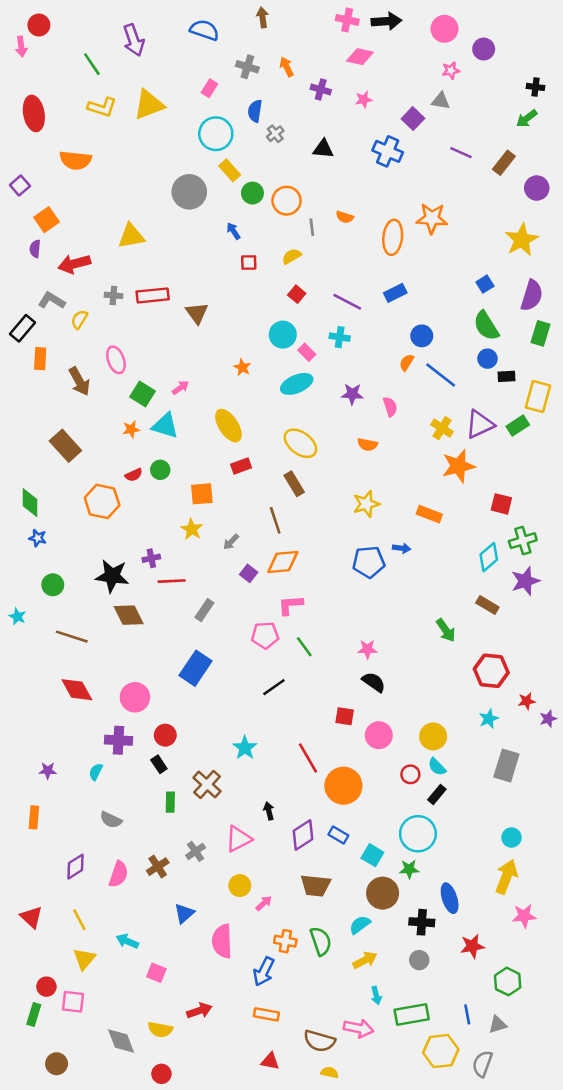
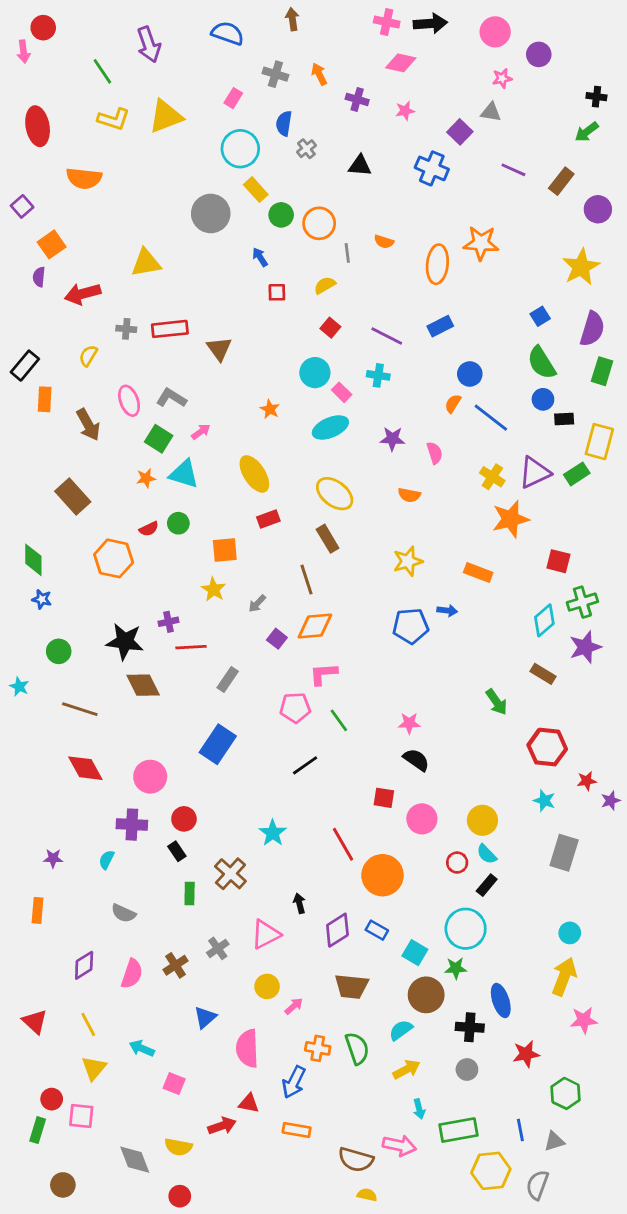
gray L-shape: (52, 300) -> (171, 398), moved
cyan star: (489, 719) -> (544, 801), turned -30
red triangle: (270, 1061) -> (249, 1103), moved

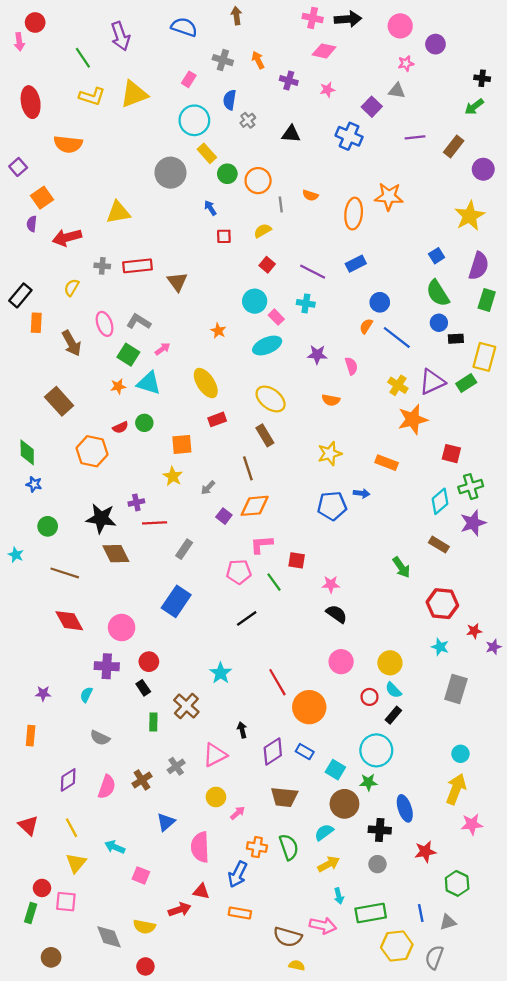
purple line: (513, 170) -> (415, 137), turned -30
red square: (384, 798) -> (297, 560), moved

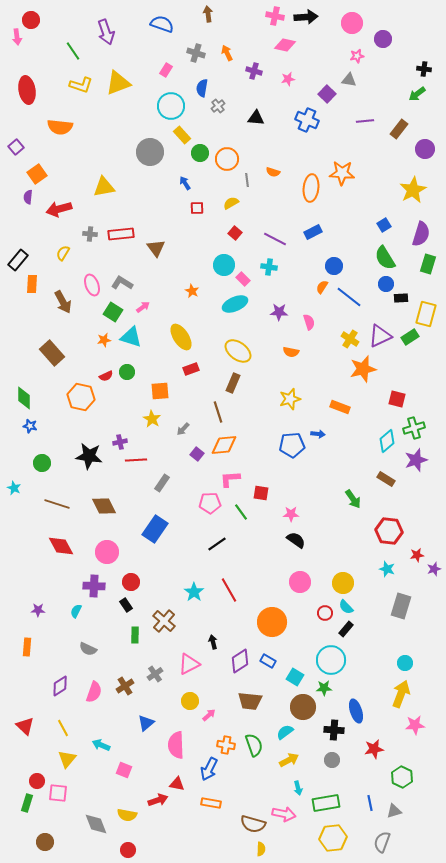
brown rectangle: (265, 435) -> (233, 383), turned 54
brown diamond: (116, 554) -> (104, 506), moved
red line: (277, 682) -> (229, 590), moved
yellow hexagon: (397, 946) -> (333, 838), moved
yellow semicircle: (297, 965) -> (261, 849), turned 80

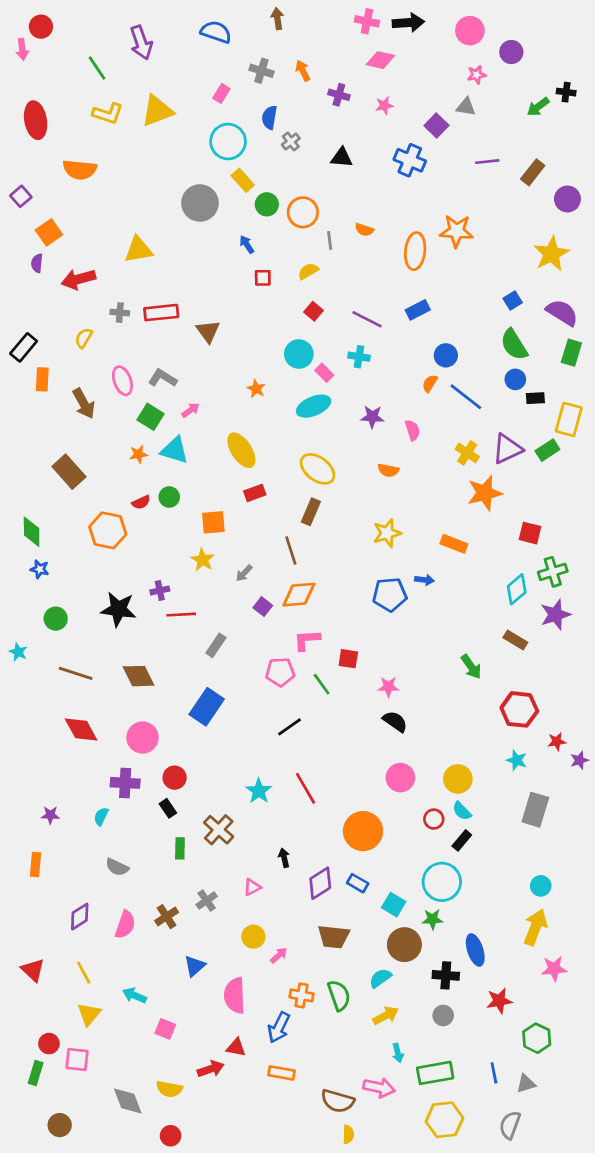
green arrow: (417, 94) -> (538, 107), moved
purple semicircle: (421, 234) -> (562, 313), turned -75
pink triangle: (189, 664) -> (252, 887), size x0.6

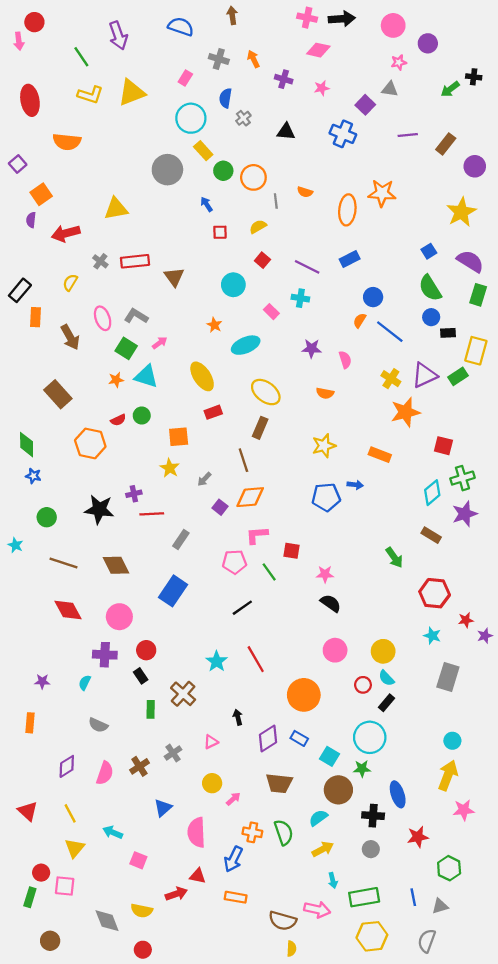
gray cross: (120, 313) -> (100, 261), turned 32
cyan circle: (299, 354) -> (233, 285), moved
cyan ellipse: (314, 406) -> (246, 345), moved

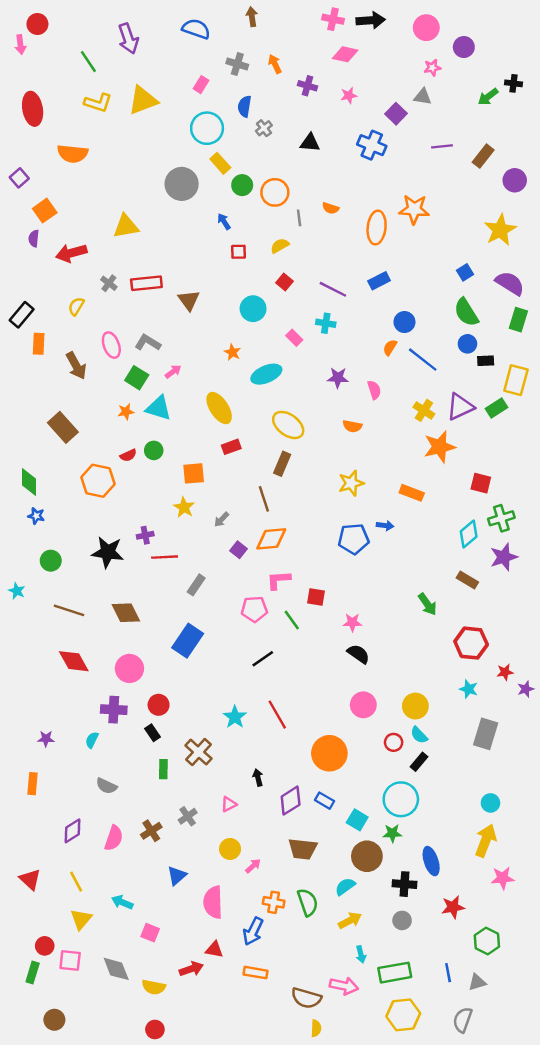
gray diamond: (107, 921) -> (116, 969), moved

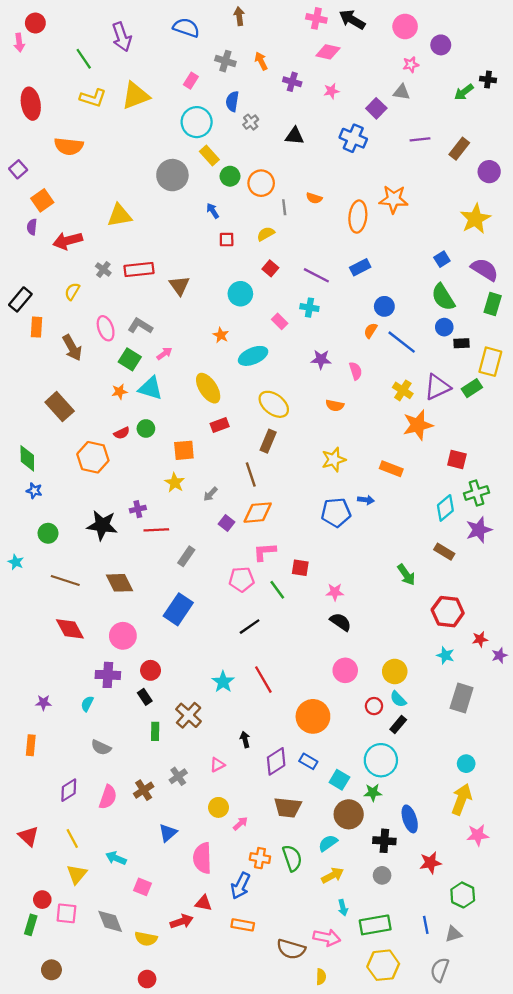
black arrow: (371, 20) -> (352, 20), turned -145
yellow semicircle: (316, 1028) -> (321, 977), moved

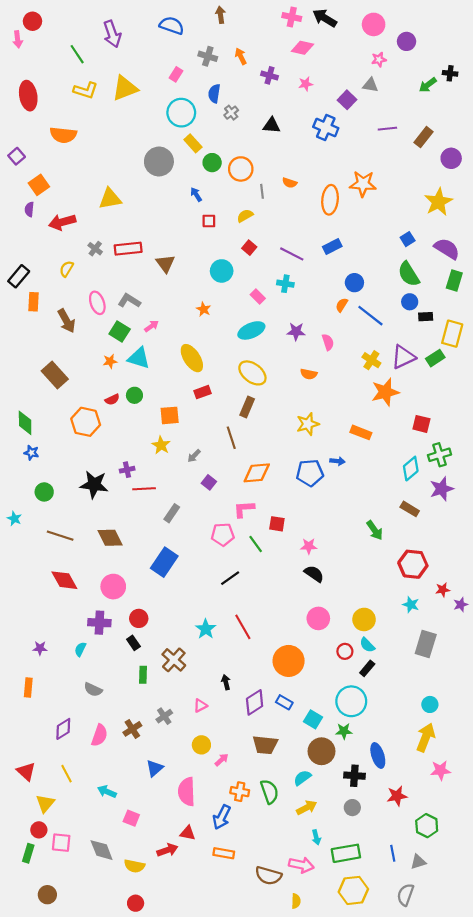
cyan ellipse: (253, 356) -> (251, 330), moved
orange diamond: (258, 513) -> (257, 473), moved
yellow triangle: (77, 874) -> (45, 803), moved

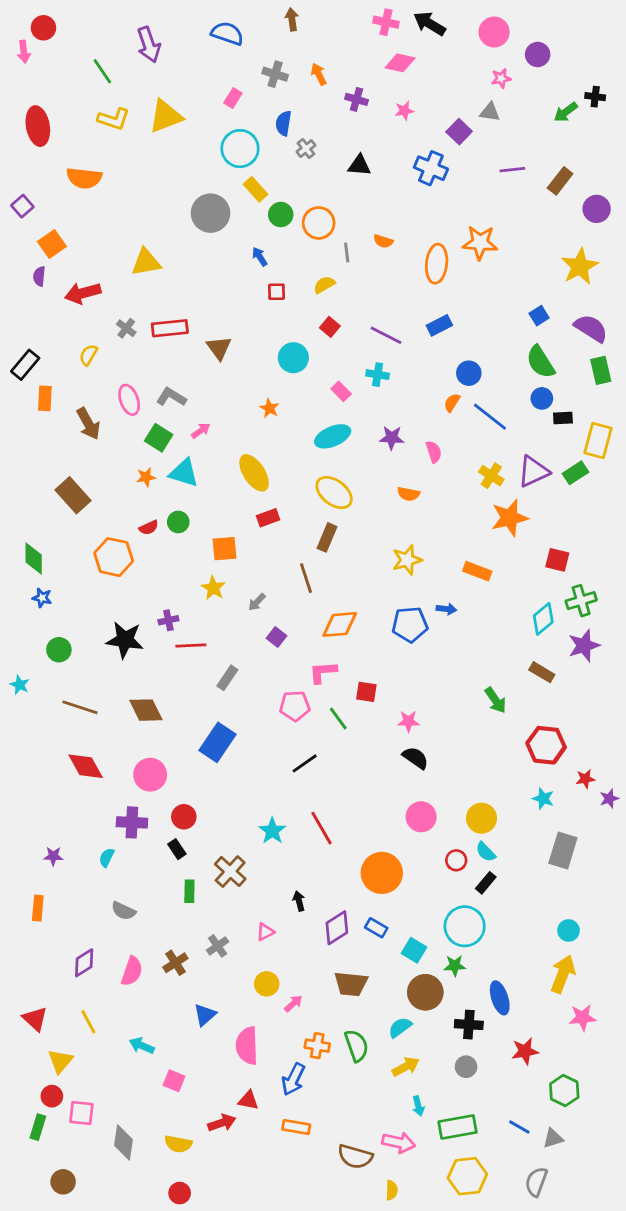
green rectangle: (454, 281) -> (601, 370), turned -30
gray diamond: (102, 850) -> (123, 1142), moved, turned 30
blue line: (393, 853) -> (519, 1127), turned -49

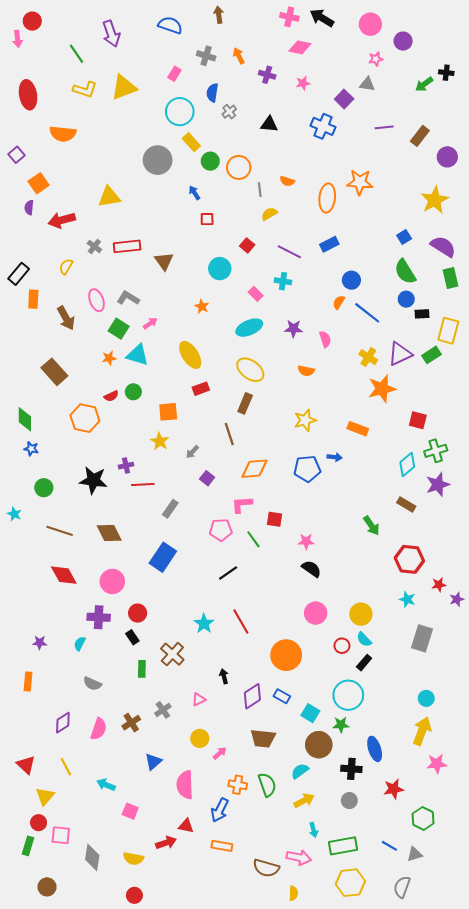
yellow semicircle: (324, 285) -> (269, 214), moved

